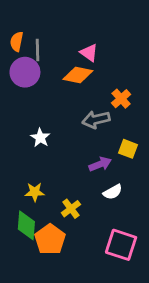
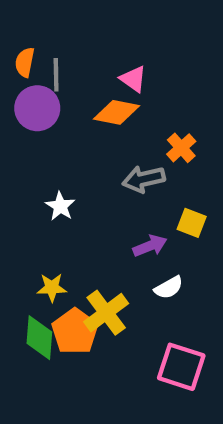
yellow cross: (71, 209) -> (106, 313), size x1.5
orange pentagon: (50, 239) -> (75, 331), moved

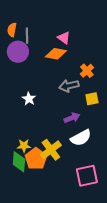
yellow square: (192, 223) -> (92, 99), moved, turned -32
yellow star: (52, 288) -> (24, 146), moved
white semicircle: (169, 288) -> (81, 138), size x1.5
pink square: (181, 367) -> (87, 176), turned -30

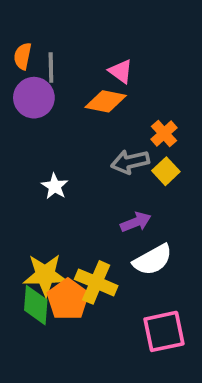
yellow square: (92, 99) -> (166, 171), moved, turned -32
yellow star: (24, 146) -> (45, 275), size x1.6
yellow cross: (51, 150) -> (96, 282), turned -30

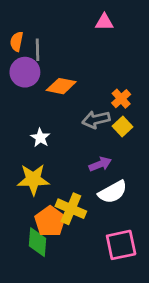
pink triangle: (121, 71) -> (104, 22), moved, turned -36
orange diamond: (106, 101) -> (61, 86), moved
yellow star: (45, 275) -> (33, 179), moved
green diamond: (36, 305) -> (37, 242), moved

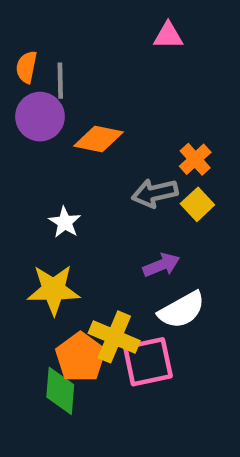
pink square: (121, 245) -> (148, 362), moved

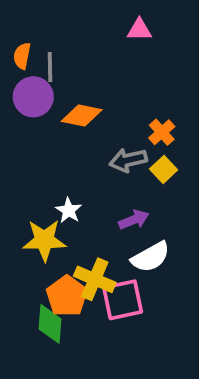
white star: (65, 222) -> (69, 210), moved

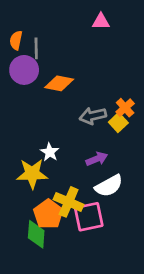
orange cross: (162, 132) -> (125, 108), moved

